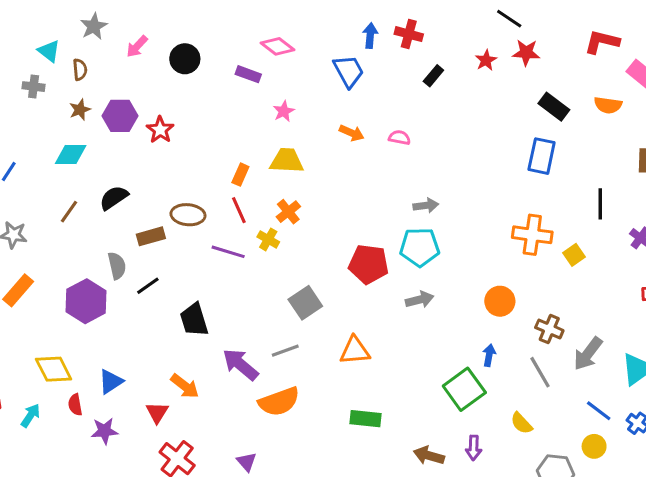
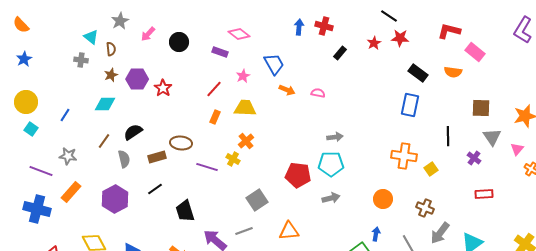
blue trapezoid: (349, 71) -> (274, 64), moved
red line: (239, 210) -> (214, 89), moved, turned 66
gray semicircle: (117, 266) -> (124, 159), moved
brown cross: (549, 329) -> (425, 208), moved

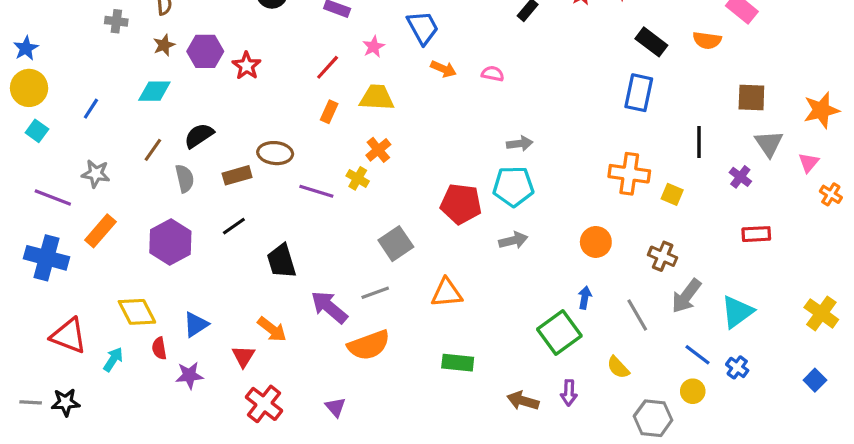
blue star: (24, 59) -> (26, 48), moved
yellow square: (431, 169) -> (672, 194), turned -32

